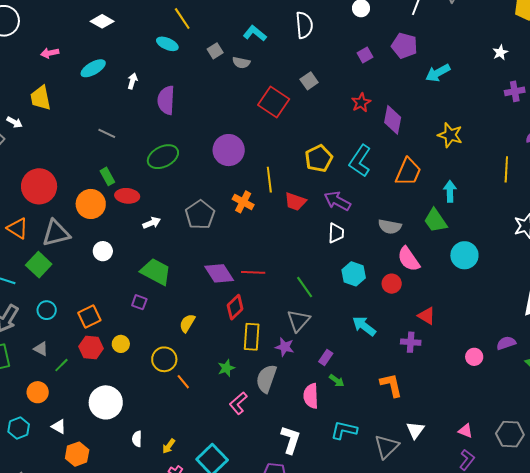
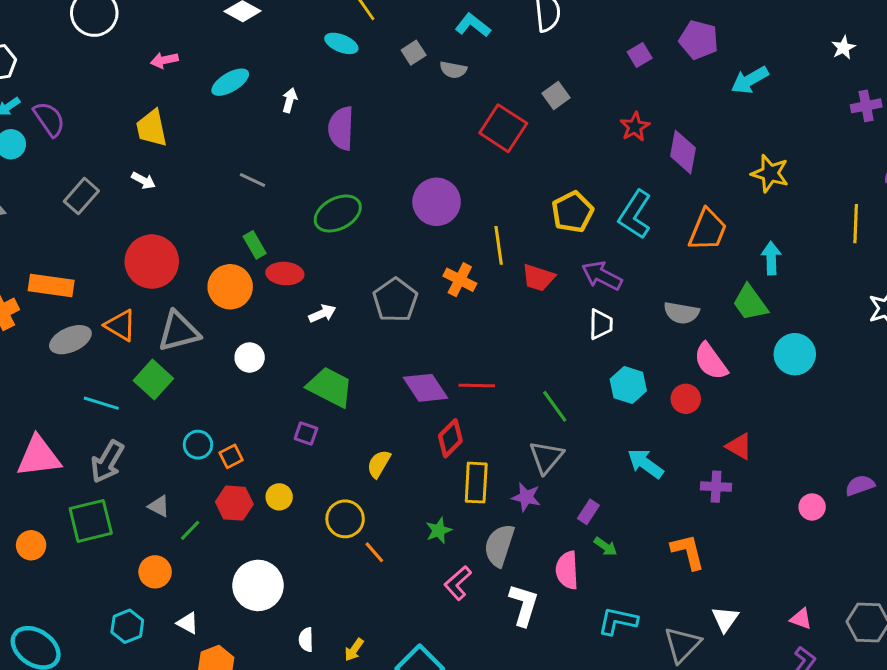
white arrow: (14, 122) -> (143, 181), moved
cyan circle: (47, 310) -> (198, 445), moved
orange square: (89, 317) -> (231, 456), size x0.7
white L-shape: (291, 440) -> (524, 605), moved

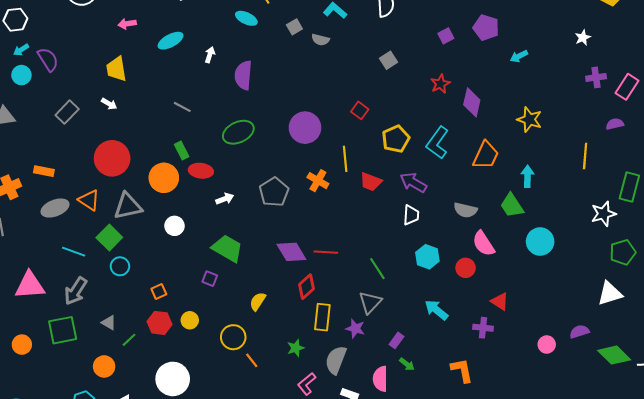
cyan arrow: (750, 80) -> (519, 56), size x0.7
red square: (503, 128) -> (360, 110), moved, size x0.6
orange rectangle: (51, 286) -> (44, 171), size x0.7
cyan circle: (198, 445) -> (120, 266), moved

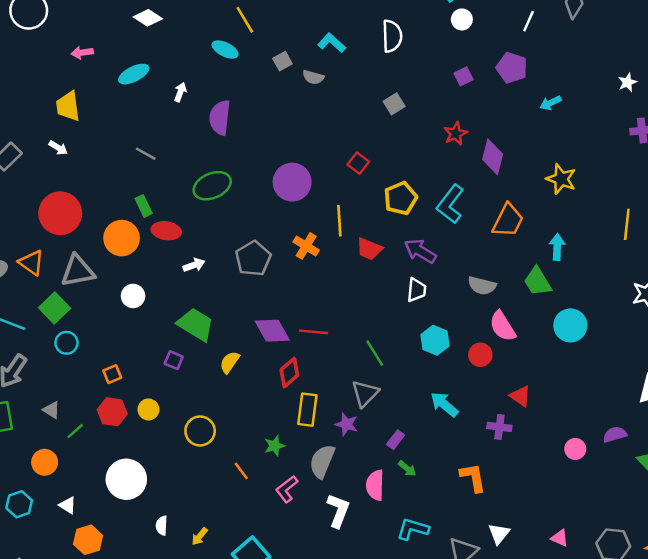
yellow semicircle: (258, 301) -> (230, 362), moved
orange line: (252, 360) -> (241, 471), moved

